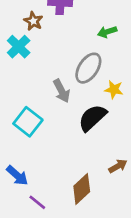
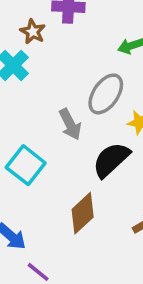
brown diamond: (82, 189) -> (83, 213), moved

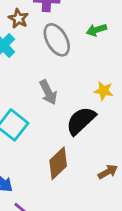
gray ellipse: (106, 94) -> (57, 40), moved, turned -64

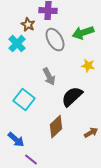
green arrow: (96, 30) -> (83, 33), size x1.5
yellow star: (104, 91) -> (88, 66), moved

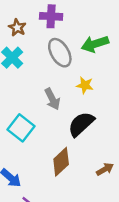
brown star: (28, 25) -> (17, 28), moved
yellow star: (88, 66) -> (85, 85), moved

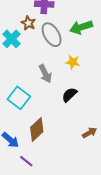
brown star: (17, 28) -> (28, 23), moved
black semicircle: (81, 124) -> (69, 95), size x0.7
brown diamond: (61, 162) -> (37, 130), moved

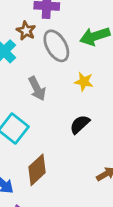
gray arrow: (45, 74) -> (37, 89), moved

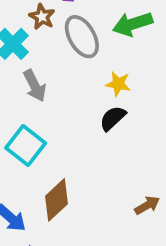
gray arrow: (37, 89) -> (35, 86), moved
black semicircle: (80, 124) -> (113, 118), moved

